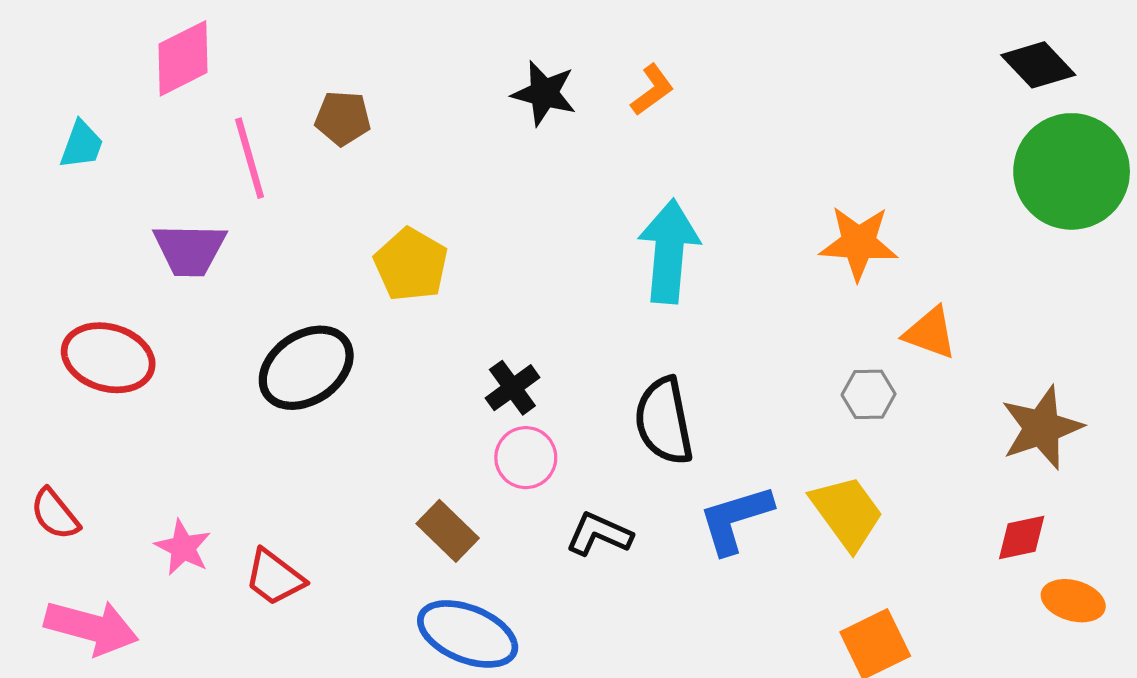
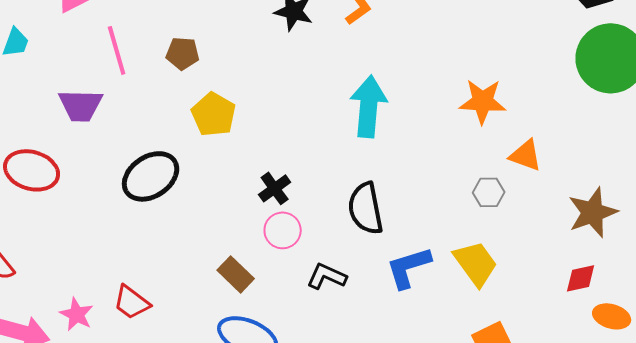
brown pentagon: (343, 118) -> (183, 53), moved
pink star: (183, 547) -> (77, 314), moved

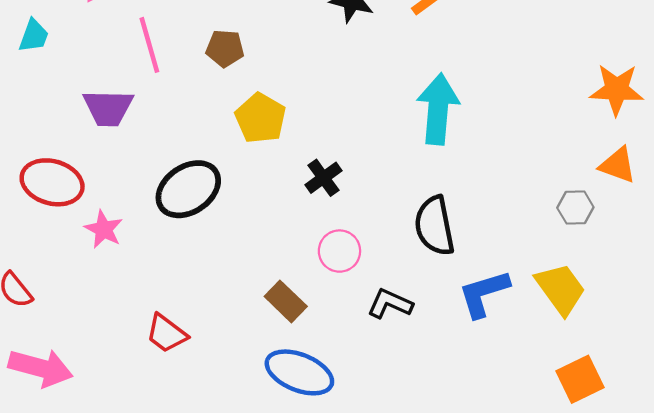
orange star: (483, 101) -> (617, 90), moved
black cross: (275, 188) -> (323, 178), moved
pink star: (77, 314) -> (104, 229), moved

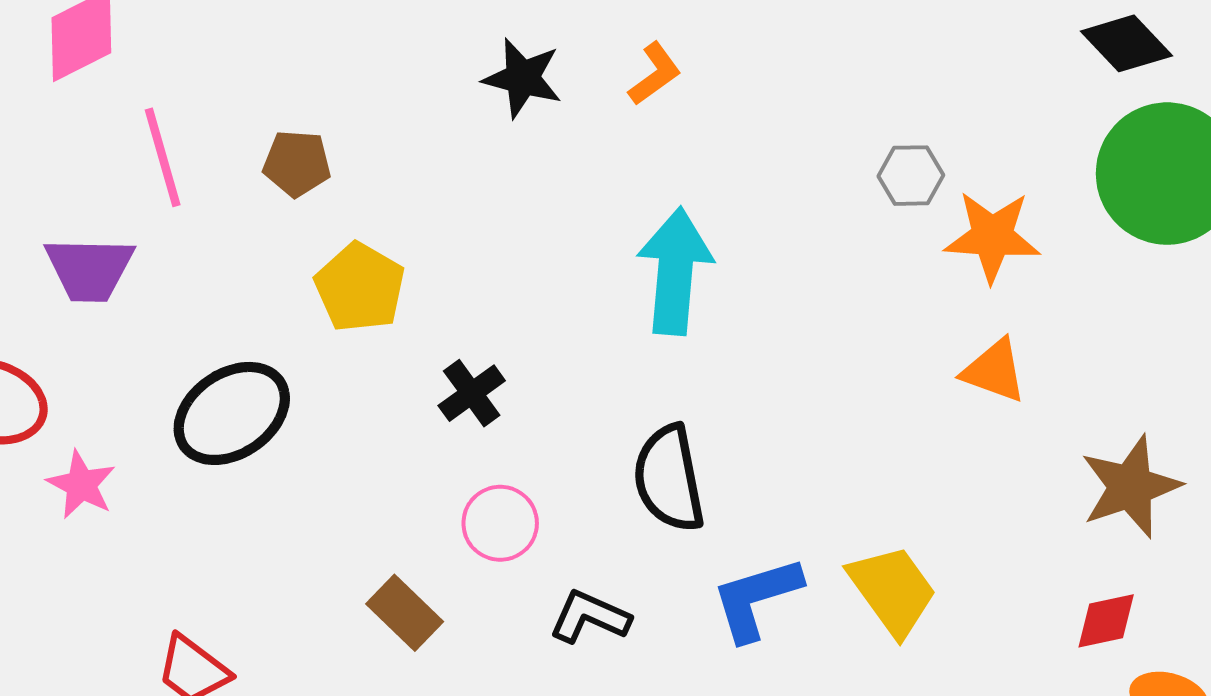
gray hexagon: (575, 208) -> (911, 176), moved

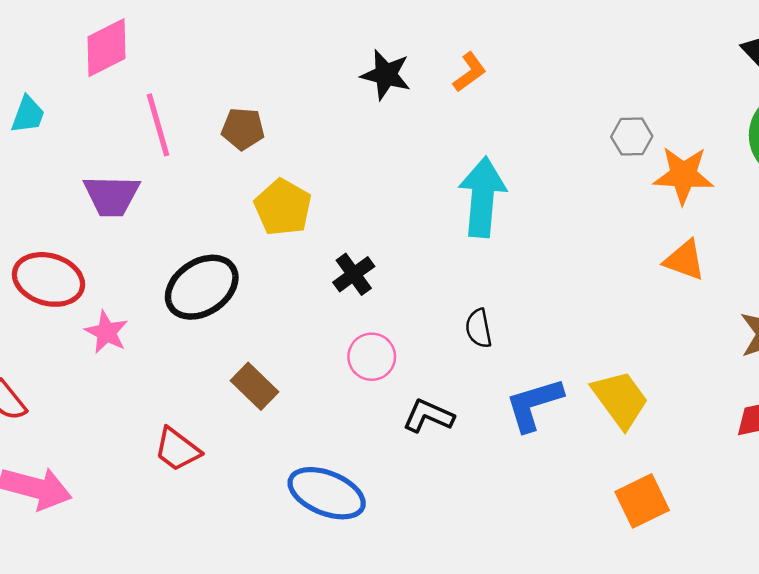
black semicircle: (669, 479) -> (479, 328), size x0.6
brown rectangle: (405, 613) -> (255, 386), moved

